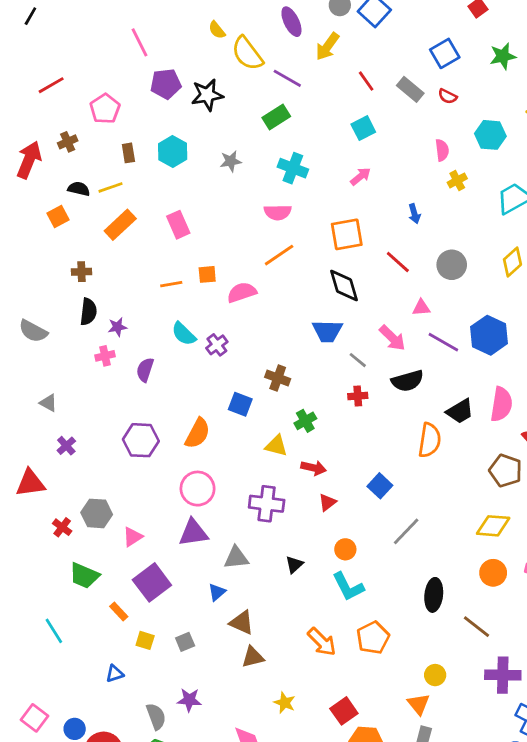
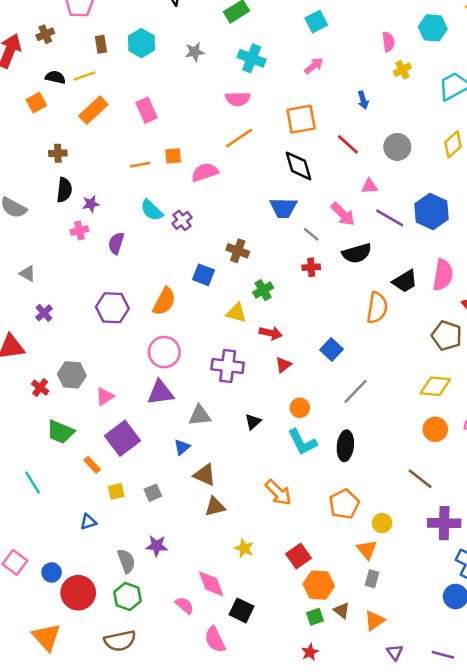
black ellipse: (434, 595) -> (345, 446), moved
orange pentagon: (373, 638) -> (344, 504), moved
yellow square: (145, 640) -> (116, 491), turned -30

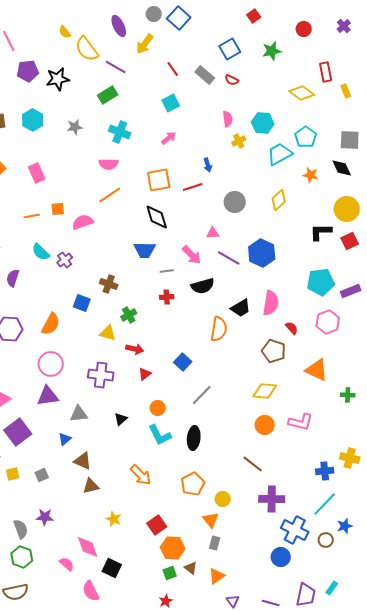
cyan hexagon: (433, 28) -> (263, 123), moved
red line: (348, 144) -> (193, 187), moved, turned -60
gray line: (311, 234) -> (167, 271), turned -48

